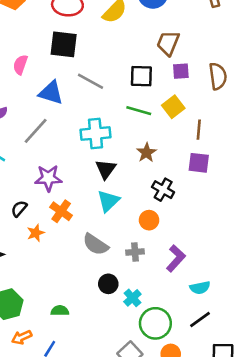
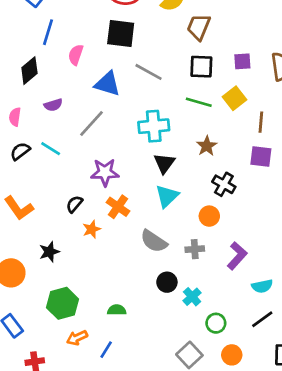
brown trapezoid: (168, 43) -> (199, 27), moved
green circle: (155, 323) -> (216, 323), size x0.6

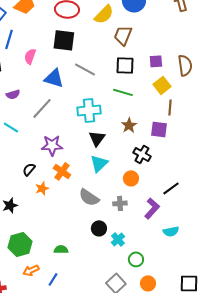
yellow square: (234, 98) -> (162, 85), moved
purple square: (261, 157) -> (159, 129), moved
black line: (262, 319) -> (171, 188), moved

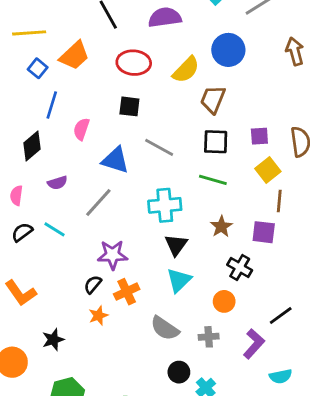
black square: (64, 40) -> (129, 106), size x0.7
black semicircle: (29, 169) -> (93, 284), moved
orange cross: (62, 171) -> (127, 292), turned 30

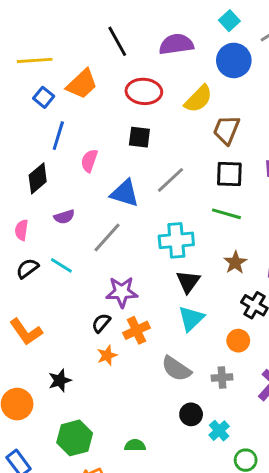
blue circle: (228, 50) -> (234, 60), moved
gray line: (159, 147) -> (170, 180), turned -72

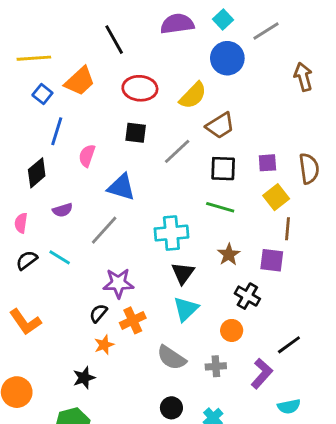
purple semicircle: (176, 44) -> (177, 24), moved
brown trapezoid: (226, 130) -> (220, 126), turned -144
gray line: (170, 180) -> (177, 151), moved
black star: (60, 380) -> (84, 378), moved
black circle: (191, 414) -> (171, 408), moved

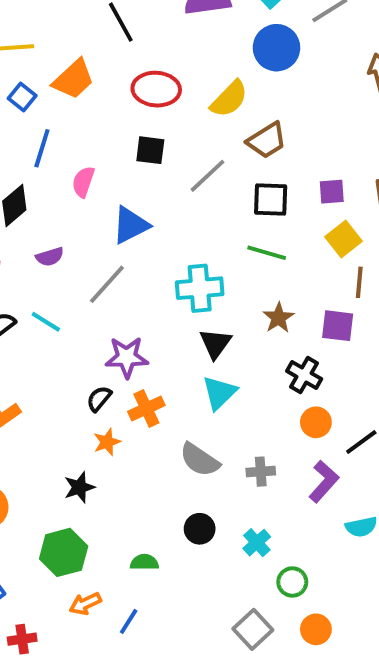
blue triangle: (121, 187) -> (131, 225), turned -44
orange circle: (232, 330) -> (316, 422), moved

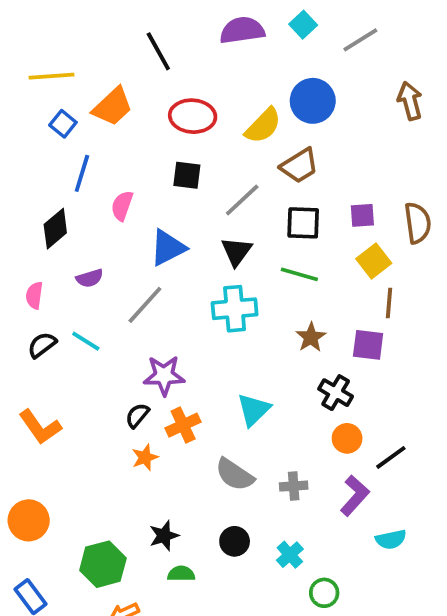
blue circle: (277, 48) -> (313, 101), moved
black triangle: (215, 343) -> (236, 252), moved
black star: (79, 487) -> (164, 536), moved

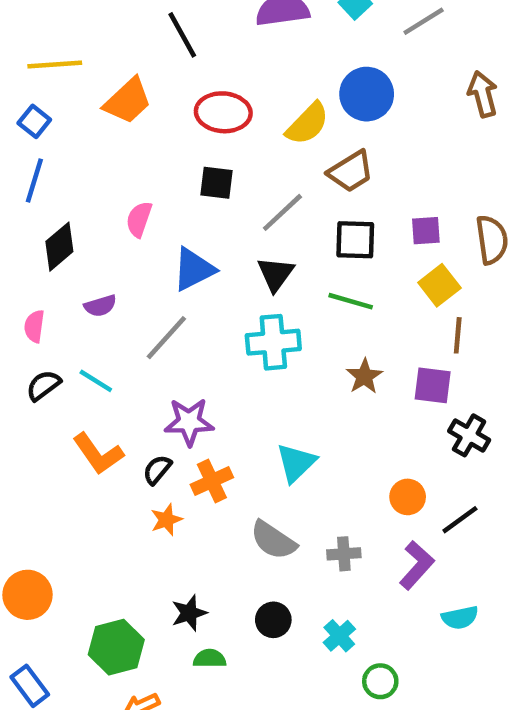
blue square: (63, 124) -> (34, 121), moved
blue line: (82, 173) -> (34, 181), moved
black cross: (336, 393) -> (469, 435), moved
orange L-shape: (40, 427) -> (98, 454), moved

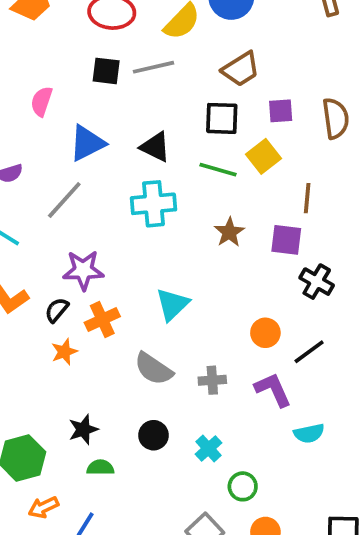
brown trapezoid: (351, 171) -> (241, 69), moved
gray line: (282, 212) -> (153, 67), moved, turned 30
black triangle: (276, 274) -> (155, 147), turned -40
yellow square: (439, 285) -> (264, 156), moved
purple L-shape: (417, 565) -> (273, 390), turned -66

